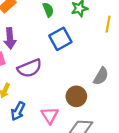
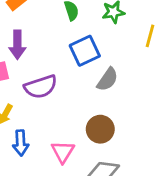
gray semicircle: (101, 76) -> (107, 79), moved
blue arrow: (18, 111) -> (21, 143), turned -36

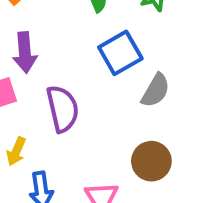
purple semicircle: (41, 87) -> (63, 109), turned -80

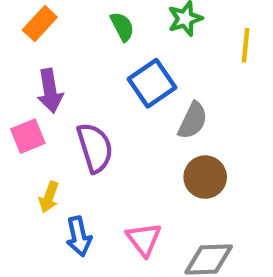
brown circle: (151, 161) -> (205, 177), moved

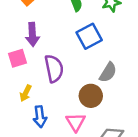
gray semicircle: (193, 121) -> (108, 72), moved
brown circle: (205, 177) -> (91, 96), moved

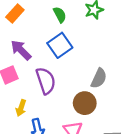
purple arrow: (32, 34) -> (21, 50), turned 145
blue square: (89, 36) -> (60, 45), moved

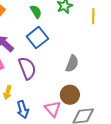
brown circle: (85, 103) -> (70, 95), moved

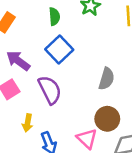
green semicircle: (36, 12) -> (54, 17), turned 32

